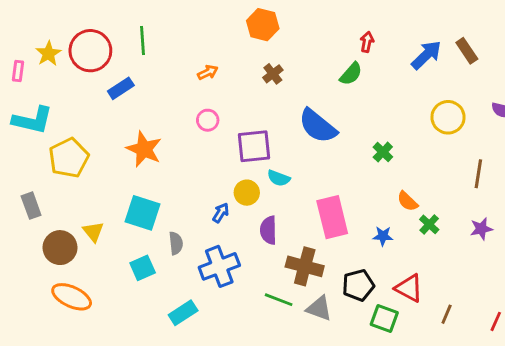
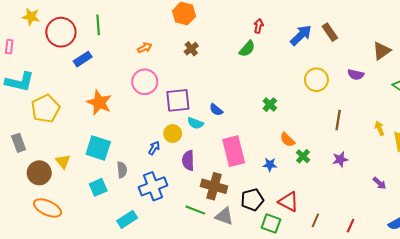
yellow star: (48, 54) -> (31, 17), moved, turned -30
pink circle: (208, 120) -> (145, 82), size x1.6
blue semicircle: (318, 126) -> (216, 110), moved, size x0.5

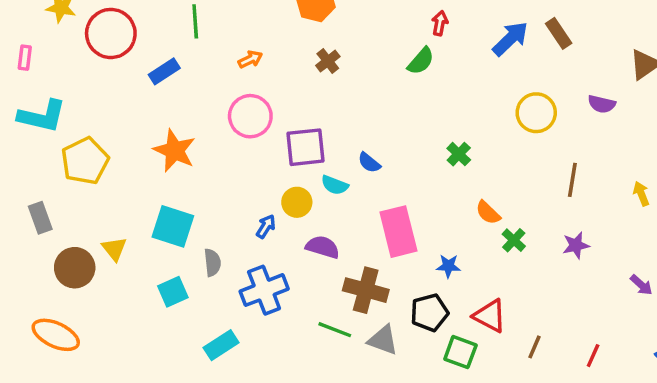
green line: (98, 25) -> (195, 21), moved
blue rectangle: (83, 59) -> (164, 71), moved
purple semicircle: (188, 160) -> (323, 247), turned 108
blue star: (270, 165) -> (448, 266), moved
orange ellipse: (47, 208) -> (56, 335), moved

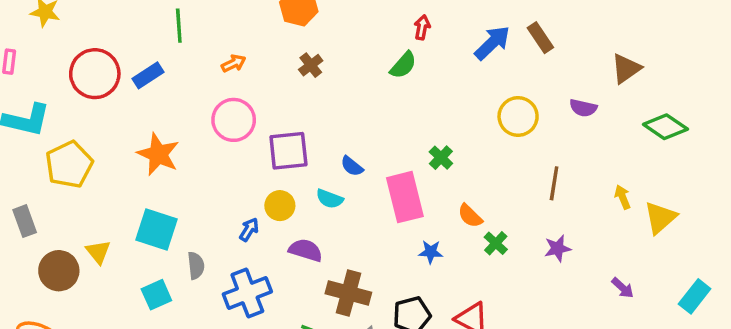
red circle: (111, 33) -> (95, 74), moved
cyan semicircle: (335, 185) -> (330, 199), moved
pink rectangle: (398, 232) -> (405, 197), moved
blue star: (448, 266) -> (431, 252), moved

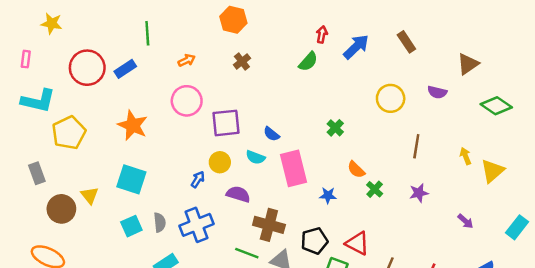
blue arrow: (492, 43) -> (356, 47), moved
pink rectangle: (405, 197) -> (294, 168), moved
gray semicircle: (196, 266) -> (160, 222), moved

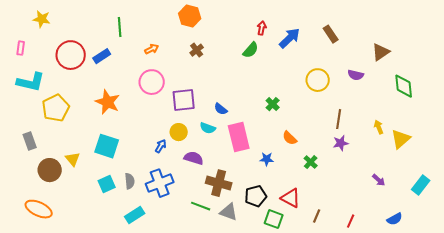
green diamond: (496, 106) -> (404, 86), turned 50
green cross: (375, 189) -> (311, 162), moved
purple star: (419, 193) -> (341, 143), moved

